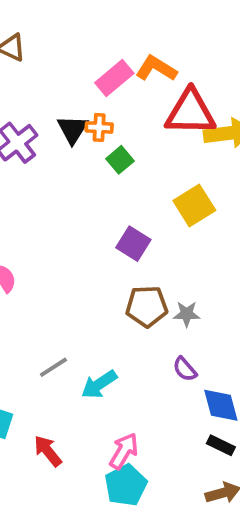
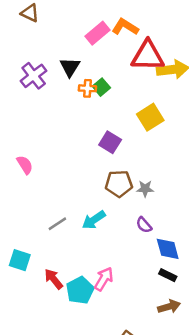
orange cross: (99, 127) -> (87, 88), moved
cyan arrow: (99, 384) -> (94, 220), moved
cyan pentagon: (126, 485) -> (80, 290), moved

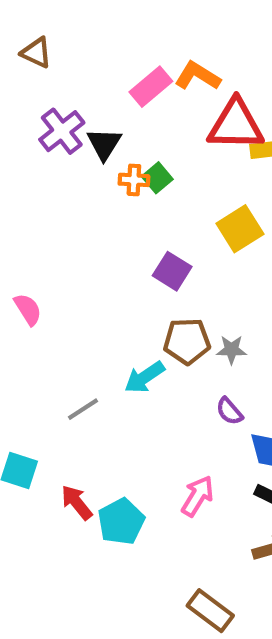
purple cross: (34, 76) -> (62, 131), moved
cyan arrow: (94, 220) -> (145, 377), moved
pink arrow: (104, 279) -> (198, 496), moved

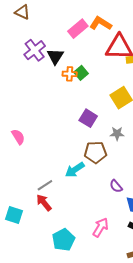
gray star: (231, 350) -> (117, 134), moved
red arrow: (77, 502) -> (44, 203), moved

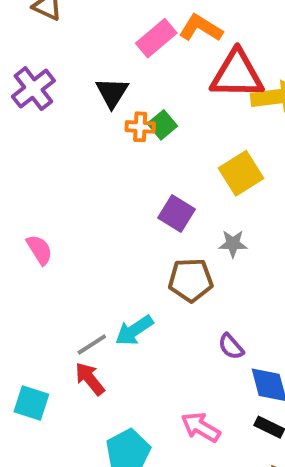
purple cross: (35, 50) -> (33, 89), moved
cyan arrow: (75, 170) -> (134, 330), moved
pink arrow: (101, 227) -> (201, 427), turned -90

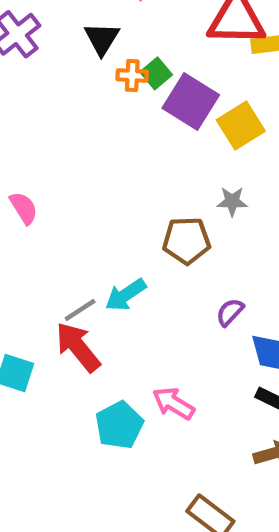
purple square: (176, 214) -> (191, 102), moved, size x1.4
purple semicircle: (231, 347) -> (230, 312), turned 84
red arrow: (90, 379) -> (78, 347), size x1.4
pink arrow: (201, 427) -> (173, 403), moved

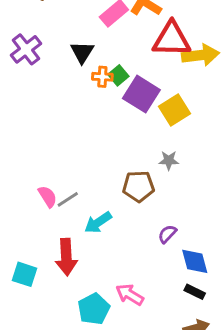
pink semicircle: (24, 208) -> (48, 196), moved
gray line: (80, 310) -> (68, 199), moved
red arrow: (78, 347) -> (66, 257), turned -144

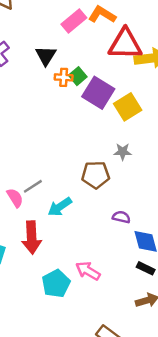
pink semicircle: (48, 196) -> (15, 198), moved
purple semicircle: (167, 234) -> (121, 217), turned 60

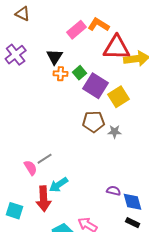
orange cross: (64, 77) -> (61, 74), moved
brown pentagon: (96, 175) -> (94, 122), moved
cyan arrow: (60, 207) -> (59, 185), moved
purple semicircle: (121, 217) -> (114, 191), moved

